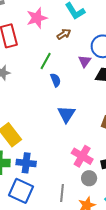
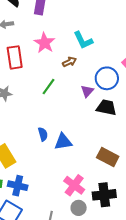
pink star: (37, 18) -> (45, 43), turned -30
blue semicircle: (56, 80) -> (43, 134), moved
blue triangle: (66, 114) -> (63, 142), turned 42

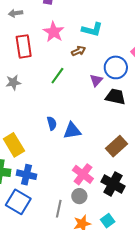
cyan L-shape: (83, 40) -> (92, 29), turned -50
brown rectangle: (108, 157) -> (117, 146), turned -70
black cross: (104, 195) -> (113, 184), turned 35
gray circle: (79, 208) -> (79, 196), moved

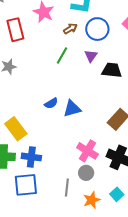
blue circle: (116, 67) -> (97, 29), moved
green line: (57, 76) -> (62, 55), moved
blue semicircle: (52, 123) -> (51, 103), turned 80
blue square: (18, 202) -> (26, 185), turned -30

